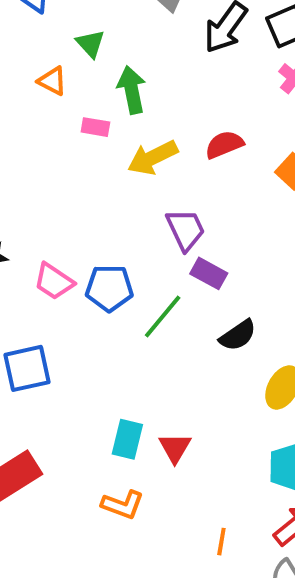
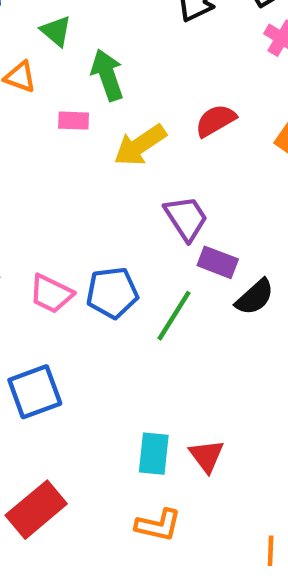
black semicircle: (238, 335) -> (255, 297), moved

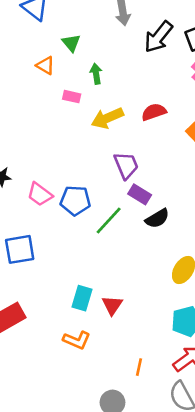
green arrow: (107, 75) -> (96, 74), size x0.7

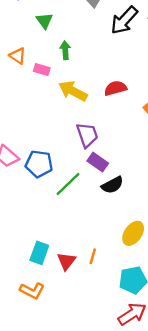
orange triangle: (45, 65) -> (18, 56), moved
yellow arrow: (107, 118) -> (73, 91), turned 48
orange line: (139, 367) -> (93, 256), moved

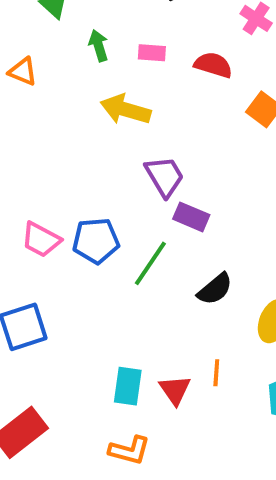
pink rectangle: (42, 69) -> (152, 53), moved
red semicircle: (115, 88) -> (213, 65), moved, turned 45
black semicircle: (112, 185) -> (215, 289), moved

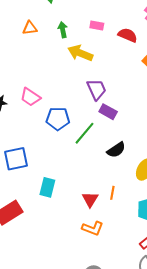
green arrow: (99, 46) -> (63, 30), moved
orange triangle: (23, 72) -> (30, 28), turned -35
pink trapezoid: (41, 240) -> (30, 97), moved
cyan rectangle: (128, 386) -> (47, 187), moved
orange L-shape: (129, 450) -> (93, 228), moved

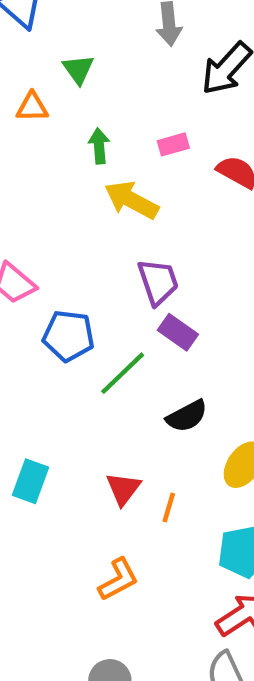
pink rectangle: (97, 25) -> (173, 144), turned -32
orange triangle: (30, 28) -> (32, 107), moved
red triangle: (90, 199) -> (123, 489), moved
orange L-shape: (93, 228) -> (118, 579), turned -55

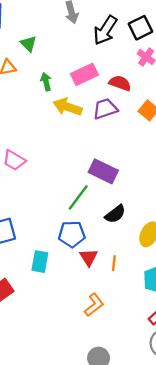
pink rectangle: (173, 144) -> (84, 74), size x1.6
purple trapezoid: (158, 282) -> (105, 109), moved, turned -80
purple rectangle: (178, 332) -> (103, 171), size x1.4
blue pentagon: (69, 336) -> (72, 234), moved

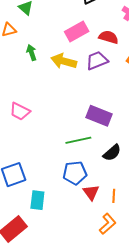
green arrow: (46, 82) -> (32, 53), moved
green line: (78, 197) -> (78, 140), turned 45
cyan rectangle: (40, 262) -> (37, 200), moved
orange L-shape: (94, 305) -> (108, 224), moved

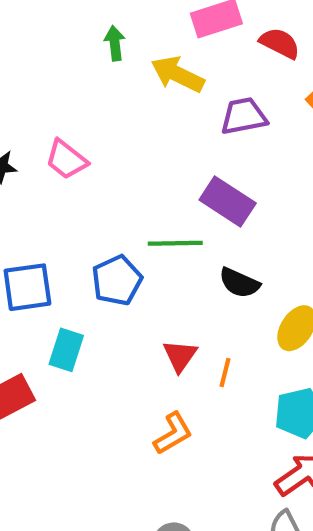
purple trapezoid: (97, 61) -> (244, 116), moved
black semicircle: (112, 153) -> (239, 283), turned 54
blue pentagon: (75, 173) -> (117, 280), moved, turned -30
orange L-shape: (108, 224) -> (173, 433), moved

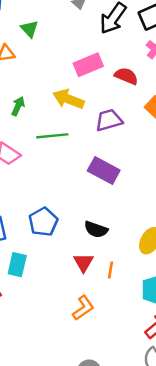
green arrow: (115, 43) -> (18, 106), moved, turned 36
green line: (175, 243) -> (52, 136), moved
black semicircle: (239, 283) -> (96, 229), moved

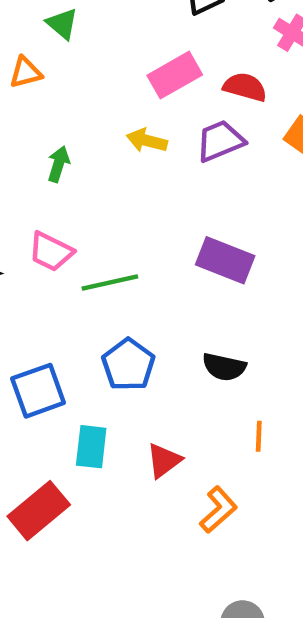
yellow arrow: (68, 99) -> (147, 141), size x0.7
purple trapezoid: (109, 120) -> (220, 141), moved
green line: (52, 136) -> (110, 282), moved
red triangle: (84, 263) -> (164, 461), moved, turned 30

